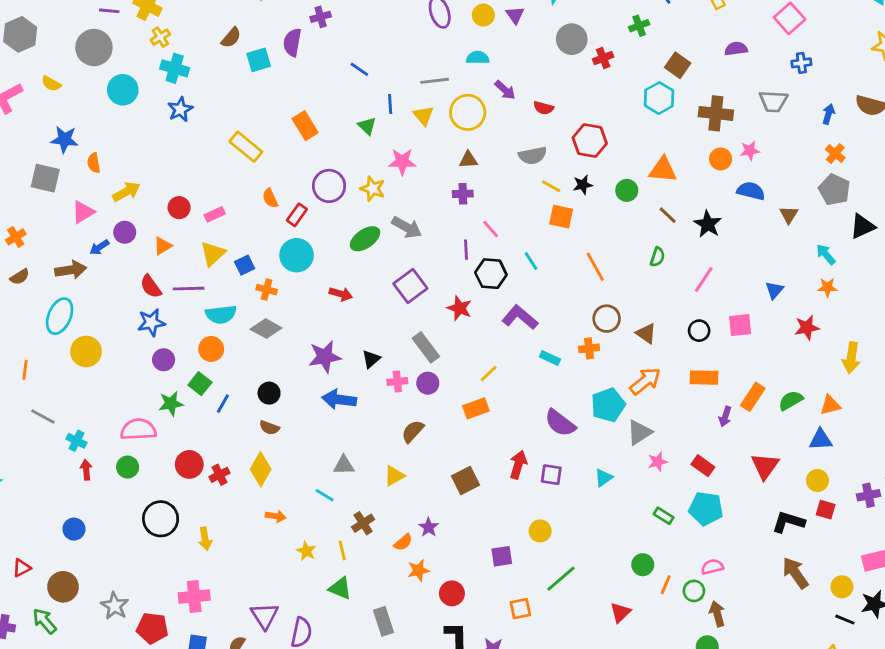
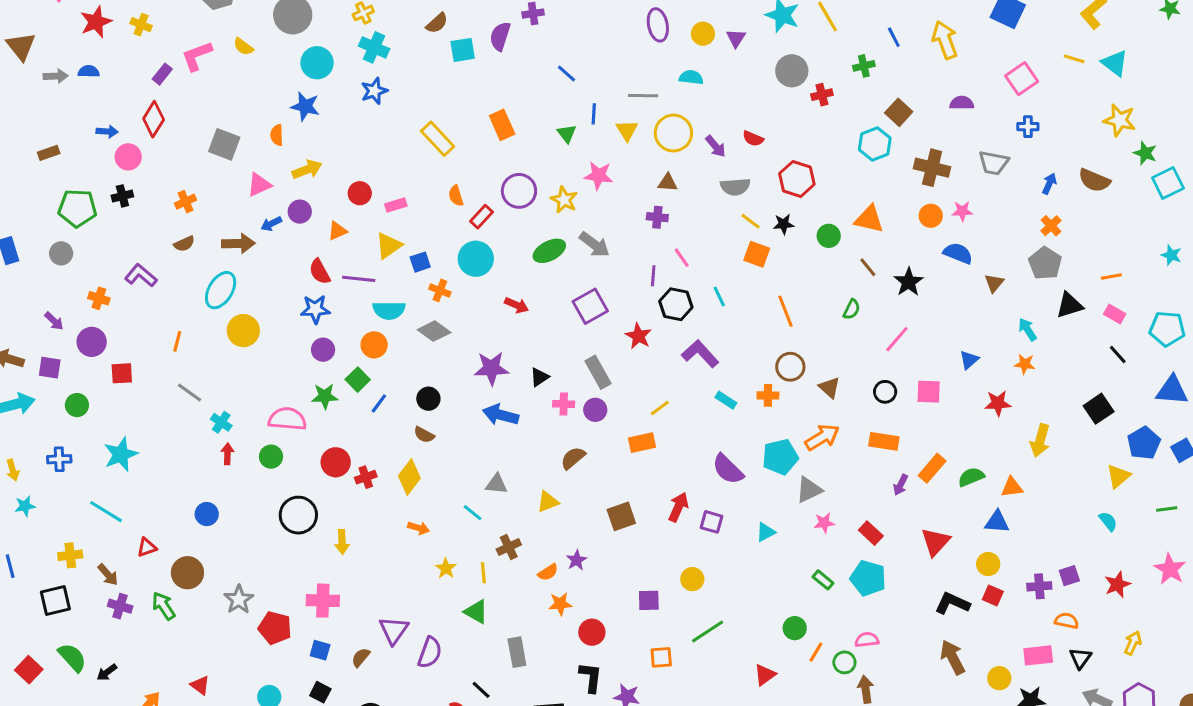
purple arrow: (505, 90) -> (716, 146), moved
blue star: (65, 139) -> (305, 106), moved

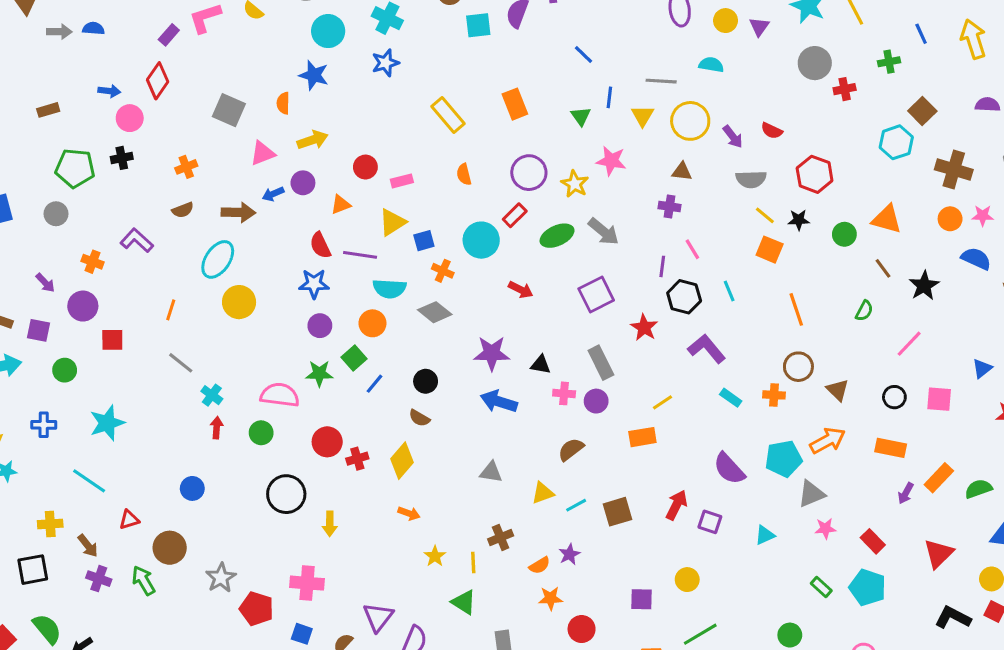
red rectangle: (482, 217) -> (515, 215), moved
black triangle: (539, 377) -> (541, 365), turned 40
cyan line: (473, 513) -> (576, 505), moved, turned -70

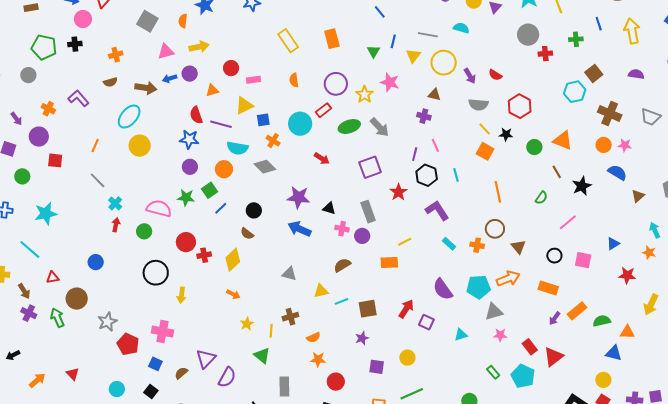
red triangle: (939, 553) -> (553, 357), moved
purple star: (569, 554) -> (362, 338), moved

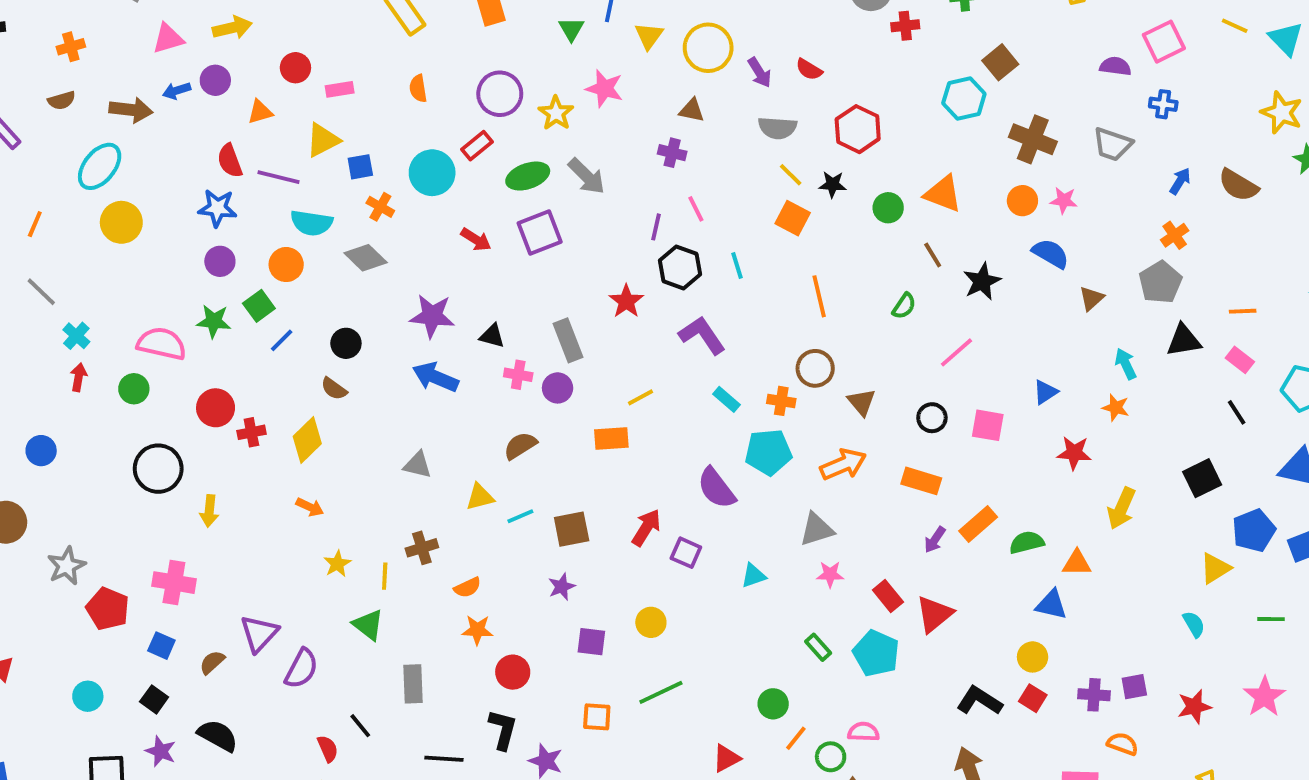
purple semicircle: (636, 74) -> (1115, 66), moved
purple square: (370, 167) -> (540, 233), moved
cyan pentagon: (479, 287) -> (768, 452), moved

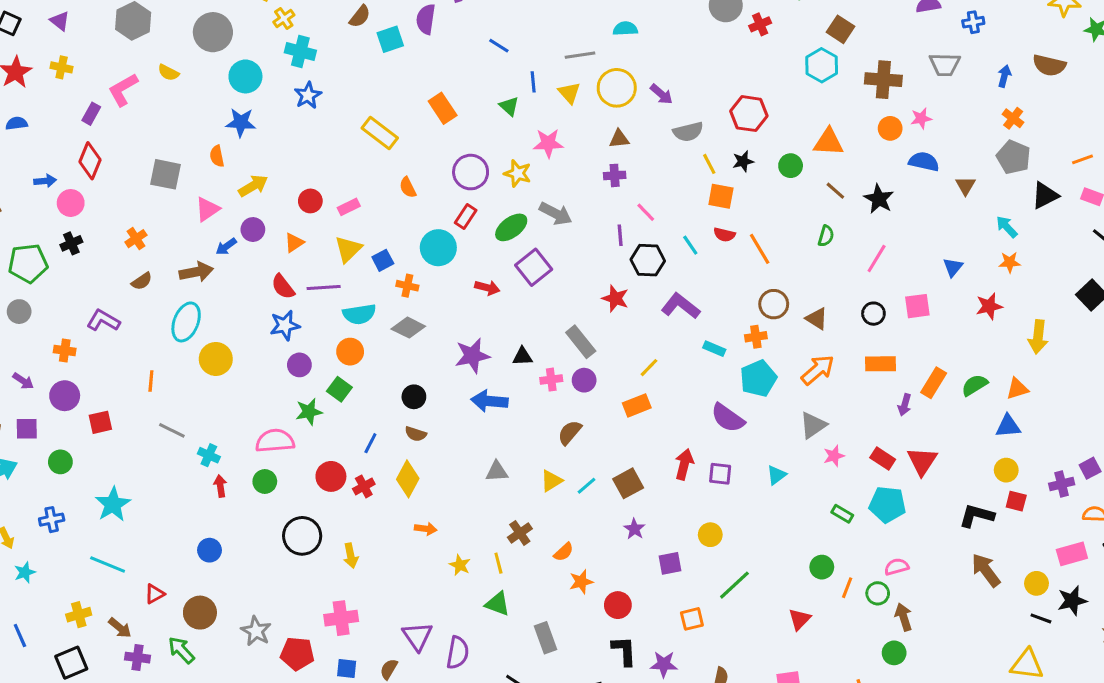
red semicircle: (809, 69) -> (724, 235), moved
yellow line: (791, 175) -> (709, 164), turned 35
blue line: (282, 340) -> (370, 443), moved

